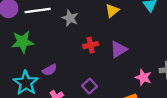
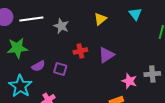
purple semicircle: (50, 70) -> (38, 66), moved
purple square: (89, 86) -> (60, 69), moved, turned -32

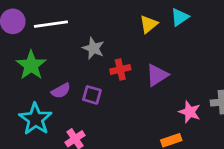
cyan triangle: (135, 14) -> (180, 17), moved, turned 32
gray star: (61, 26) -> (93, 48), moved
green star: (17, 48) -> (31, 65), turned -30

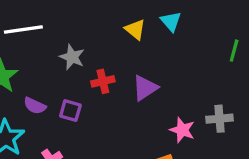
cyan triangle: (180, 17) -> (171, 21), turned -36
yellow triangle: (149, 24) -> (135, 30), turned -42
purple semicircle: (61, 91) -> (35, 106), turned 54

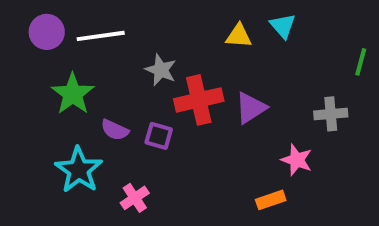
yellow triangle: (135, 30) -> (239, 36), turned -35
red cross: (103, 81) -> (199, 100), size x1.6
gray cross: (220, 119) -> (331, 114), moved

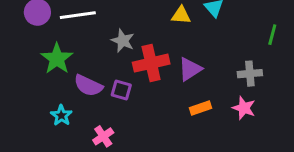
purple semicircle: (115, 130) -> (88, 86), size x1.4
pink star: (297, 160) -> (244, 108), moved
cyan star: (79, 170) -> (61, 115), size x0.6
orange rectangle: (271, 200) -> (200, 108), moved

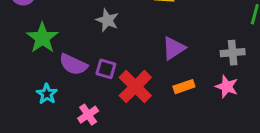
red cross: (151, 63) -> (135, 87), moved, turned -32

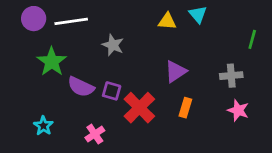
orange rectangle: (184, 87) -> (185, 108), turned -54
pink star: (227, 87) -> (238, 110), moved
cyan star: (47, 94) -> (43, 126), moved

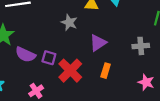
gray star: (113, 45) -> (69, 22), moved
pink star: (238, 110) -> (146, 82), moved

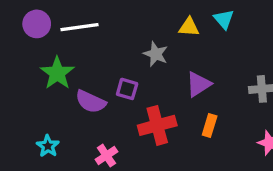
purple square: (49, 58) -> (127, 89), moved
red cross: (70, 71) -> (157, 125), turned 30

